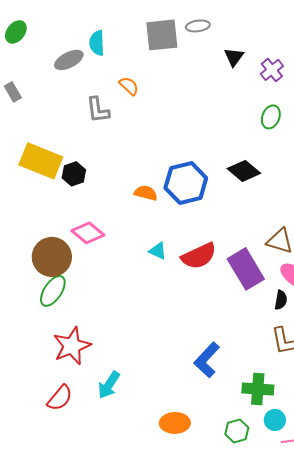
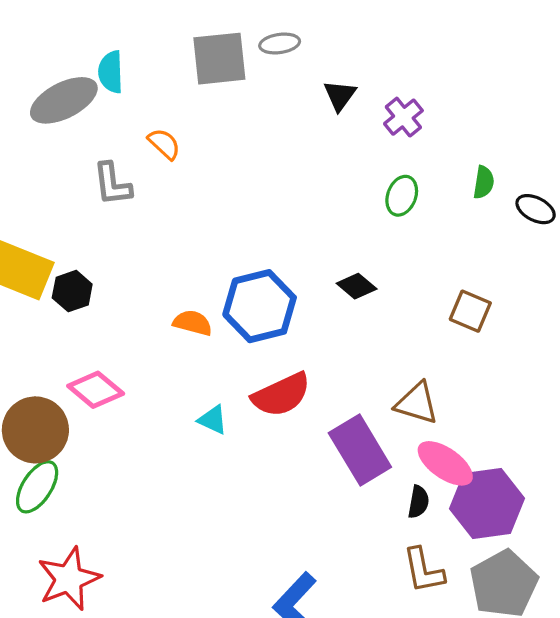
gray ellipse: (69, 60) -> (64, 100), size x1.4
black diamond: (244, 171) -> (357, 286), size x0.7
red semicircle: (199, 256) -> (281, 395), moved

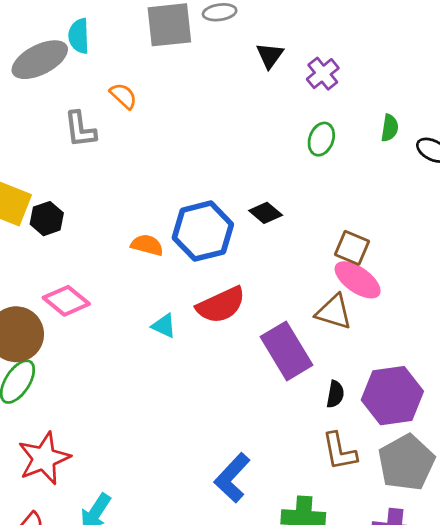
black diamond: (357, 286) -> (266, 213), moved
brown square: (470, 311) -> (352, 248), moved
pink ellipse: (445, 463) -> (358, 280), moved

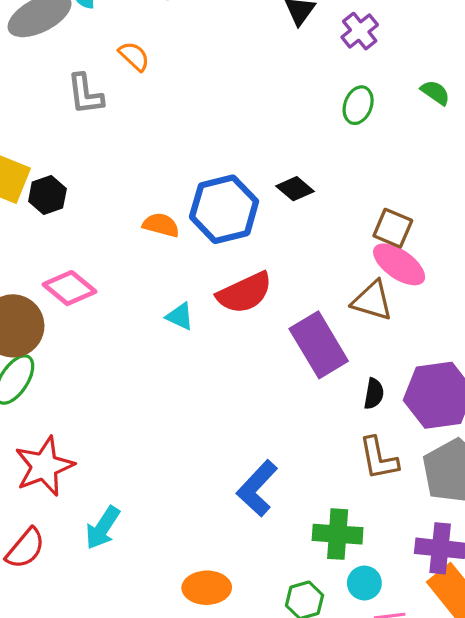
green semicircle: (390, 128) -> (435, 93), turned -64

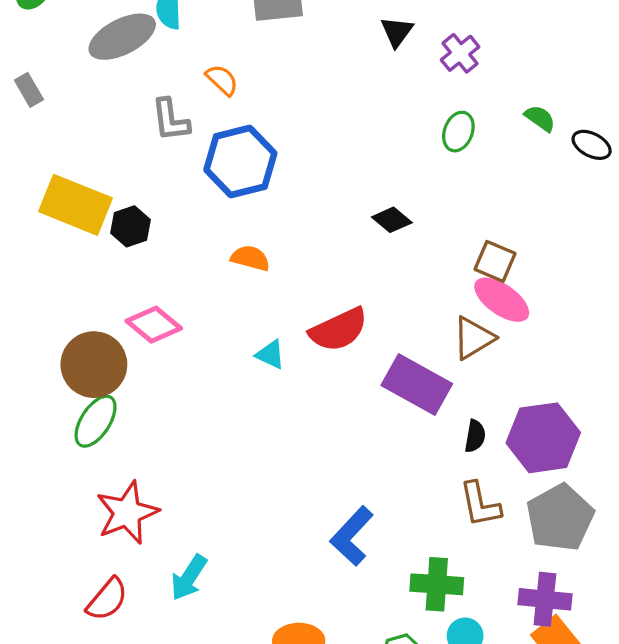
blue hexagon: (224, 209) -> (240, 162), moved
brown triangle: (372, 301) -> (473, 338), turned -48
purple rectangle: (319, 345) -> (417, 385), turned -30

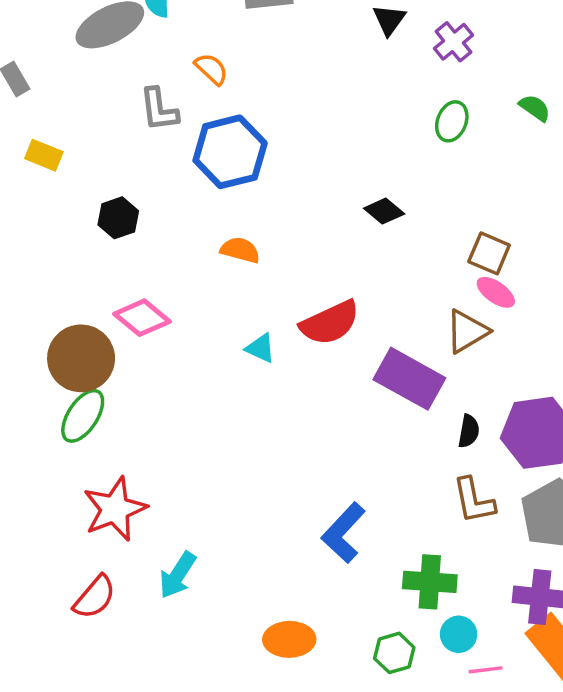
yellow rectangle: (76, 205) -> (44, 155), moved, size x0.5
pink ellipse: (502, 300) -> (496, 292), size x0.7

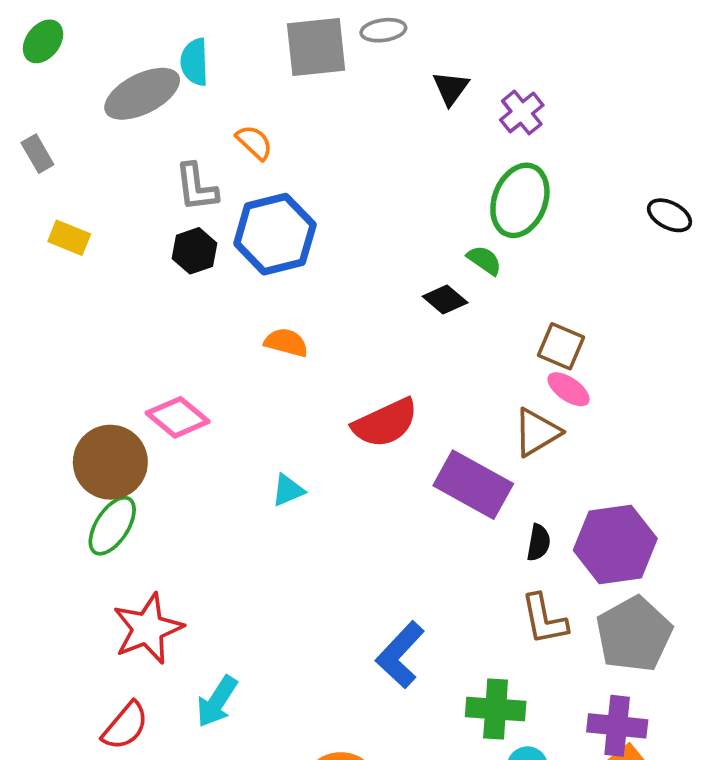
green semicircle: (535, 108) -> (484, 260), moved
green ellipse: (452, 121) -> (520, 200), size x1.6
black hexagon: (118, 218) -> (194, 251), moved
cyan triangle: (260, 348) -> (288, 490), moved, turned -48

